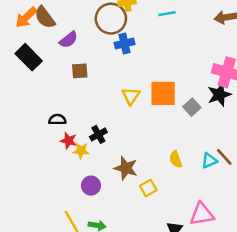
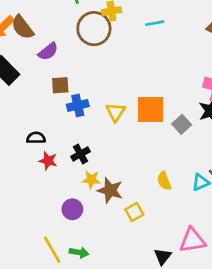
blue cross: (125, 44) -> (78, 105), moved
yellow star: (81, 151) -> (91, 180), moved

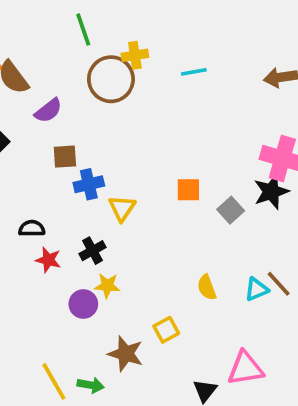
orange square: (151, 109) -> (188, 190), size x0.6
yellow triangle: (116, 112) -> (122, 208), moved
brown star: (110, 190) -> (126, 354), moved
purple circle: (72, 209) -> (83, 304), moved

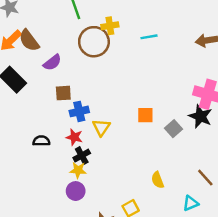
black star: (271, 192) -> (200, 116), turned -30
red star: (48, 260) -> (74, 137), moved
yellow star: (107, 286) -> (78, 170), moved
cyan triangle: (257, 289) -> (191, 203), moved

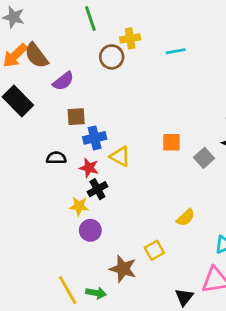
brown circle: (94, 42) -> (112, 57), size x0.7
yellow triangle: (101, 127) -> (120, 156), turned -36
black semicircle: (41, 141) -> (56, 158), moved
yellow star: (78, 170) -> (79, 206), moved
yellow semicircle: (158, 180) -> (186, 218), turned -112

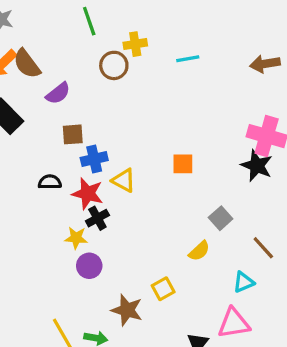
gray square: (204, 158) -> (221, 218), moved
red star: (89, 168) -> (88, 194), size x1.4

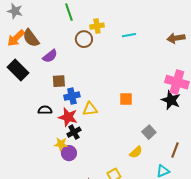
yellow triangle: (124, 180) -> (90, 109), turned -35
brown line: (263, 248) -> (175, 150), turned 63
purple circle: (89, 266) -> (69, 153), moved

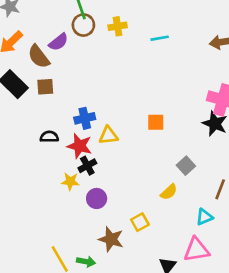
brown semicircle: (31, 38) -> (39, 57), moved
brown circle: (84, 39) -> (83, 25), moved
purple semicircle: (50, 56) -> (58, 42), moved
brown square: (59, 81) -> (45, 87), moved
purple circle: (69, 153) -> (97, 198), moved

